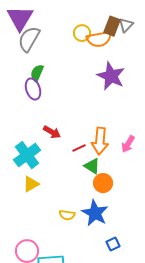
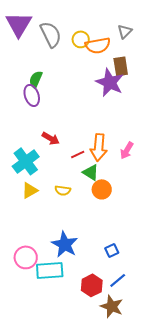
brown rectangle: (112, 26) -> (121, 66), moved, turned -30
gray semicircle: (29, 39) -> (51, 34), moved, turned 124
blue star: (95, 213) -> (65, 244), moved
yellow semicircle: (67, 215) -> (63, 190), moved

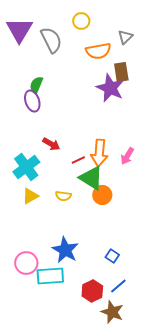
yellow circle: (81, 39) -> (81, 21), moved
green triangle: (91, 172) -> (91, 178), size x1.5
blue square: (112, 250) -> (112, 256), turned -32

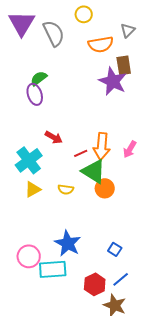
green semicircle: (36, 85) -> (39, 78), turned 30

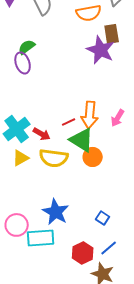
red arrow: (54, 137) -> (42, 134), moved
yellow semicircle: (66, 189) -> (54, 158), size x1.8

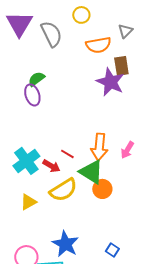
red line: (69, 122) -> (67, 154), moved, turned 56
yellow triangle: (21, 158) -> (28, 202), moved
yellow semicircle: (54, 158) -> (63, 190), turned -40

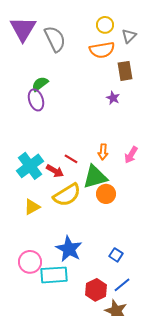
yellow circle: (81, 15) -> (105, 25), moved
purple star: (110, 82) -> (113, 98), moved, size x0.5
orange arrow: (99, 147) -> (103, 152), size x0.6
green triangle: (91, 172) -> (95, 177), turned -48

